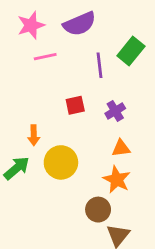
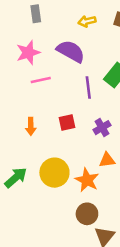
purple semicircle: (80, 24) -> (71, 51), turned -128
orange arrow: (34, 135) -> (31, 126), moved
orange star: (117, 180) -> (87, 180), moved

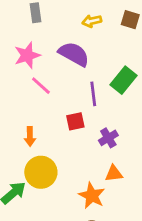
pink line: (41, 80) -> (41, 86), turned 54
red square: (67, 123) -> (75, 121), moved
yellow circle: (54, 173) -> (41, 172), moved

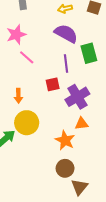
purple semicircle: (74, 54) -> (66, 34), moved
green rectangle: (123, 80) -> (89, 53), turned -54
purple cross: (108, 138) -> (77, 97), size x1.6

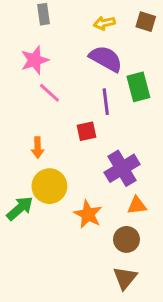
purple cross: (77, 97) -> (122, 168), moved
orange triangle: (82, 124) -> (137, 205), moved
orange star: (65, 140) -> (88, 214), moved
brown circle: (65, 168) -> (126, 239), moved

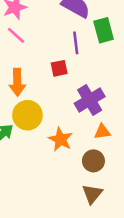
pink line: (49, 93) -> (16, 35), moved
orange arrow: (38, 148) -> (17, 82), size x1.5

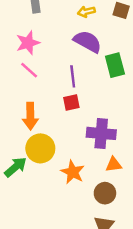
purple line: (76, 43) -> (73, 76), moved
purple cross: (90, 100) -> (101, 133), turned 36

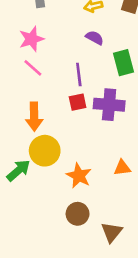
purple semicircle: (88, 42) -> (95, 38), size x0.6
purple cross: (101, 133) -> (109, 105), moved
brown circle: (105, 193) -> (78, 214), moved

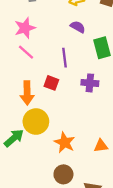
red square: (78, 102) -> (51, 83), moved, turned 32
purple cross: (109, 105) -> (90, 83), size x0.7
orange triangle: (122, 168) -> (101, 146), moved

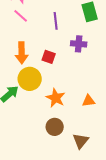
red square: (51, 83) -> (49, 57), moved

